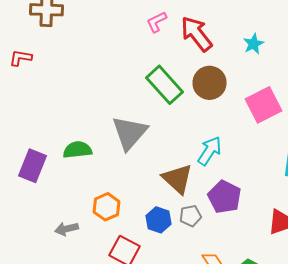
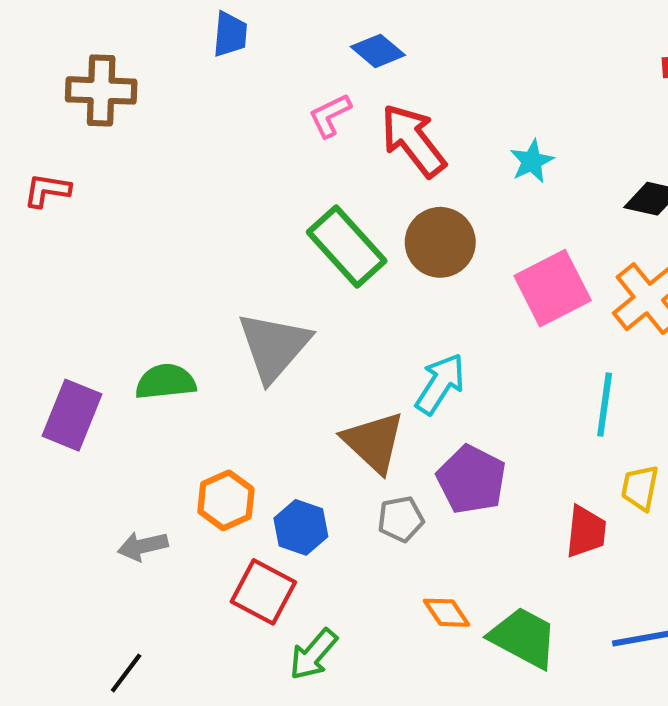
blue hexagon: (158, 220) -> (301, 527), moved

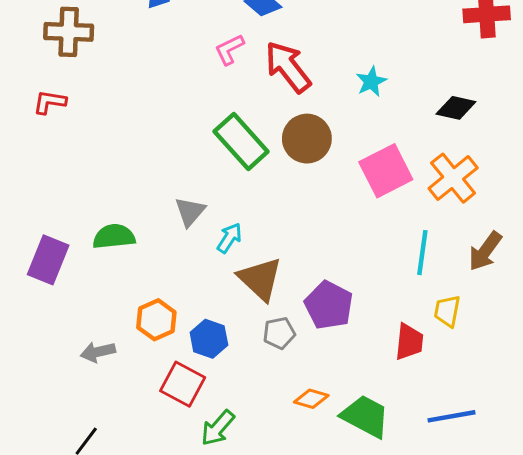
red L-shape: (47, 190) -> (50, 102), moved
gray triangle: (274, 346) -> (190, 212), size x0.6
cyan arrow: (440, 384) -> (229, 238), moved, size x0.7
orange diamond: (446, 613) -> (311, 399), turned -40

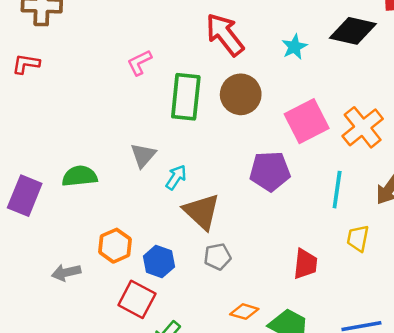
pink L-shape: (229, 49) -> (139, 63), moved
black diamond: (456, 108) -> (353, 31), moved, size x1.4
green rectangle: (241, 141) -> (186, 97), turned 48
purple pentagon: (329, 305) -> (270, 171), moved, turned -30
red trapezoid: (409, 342) -> (305, 264), moved

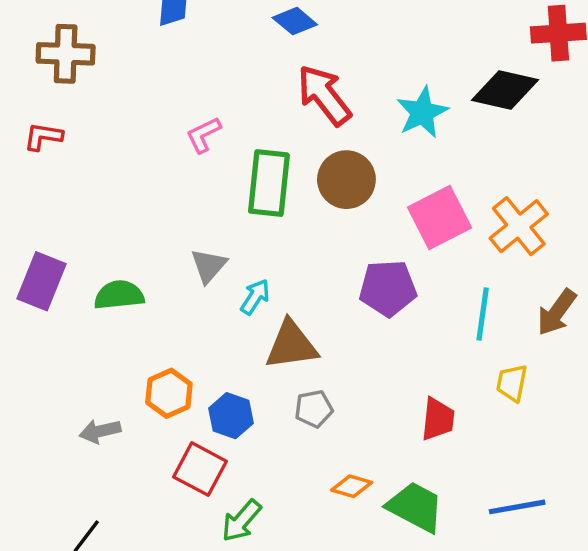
cyan star: (294, 47) -> (422, 112), size x1.4
purple rectangle: (25, 196) -> (41, 281), moved
brown triangle: (202, 211) -> (291, 345), turned -51

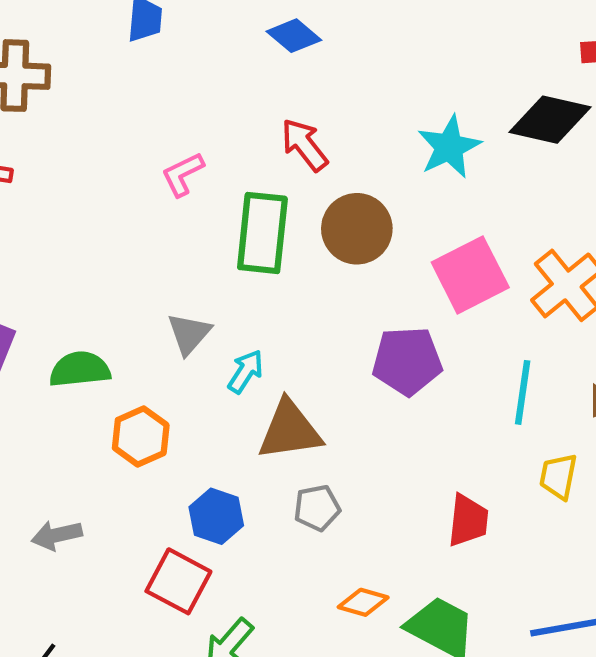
red arrow: (324, 95) -> (304, 145), moved, size x0.7
orange hexagon: (169, 393) -> (141, 437), moved

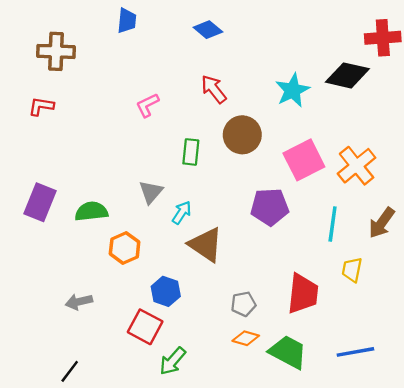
green rectangle: (262, 233) -> (191, 152), moved, size x0.6
brown triangle: (290, 430) -> (206, 245), turned 42
gray pentagon: (317, 508) -> (243, 304), moved
red trapezoid: (468, 520) -> (303, 294), size x1.4

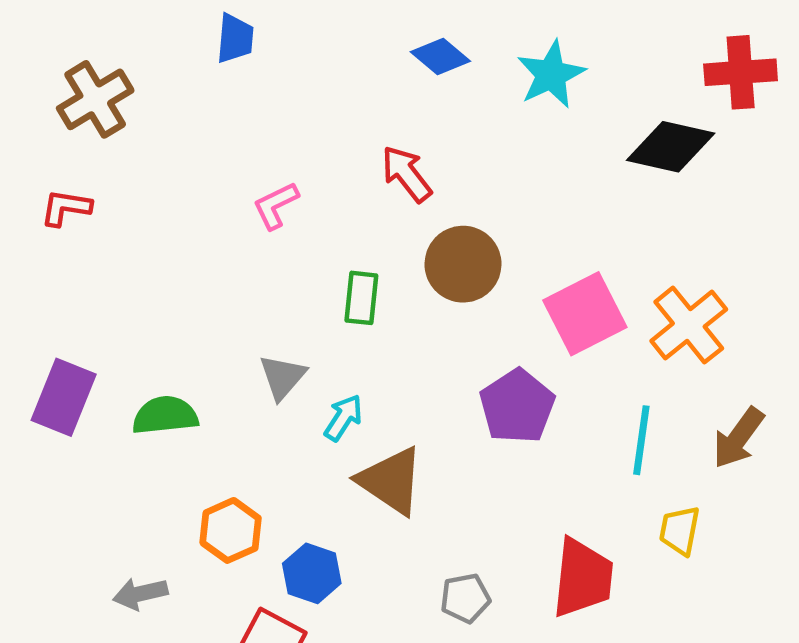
blue diamond: (208, 30) -> (440, 57), moved
brown cross: (56, 51) -> (95, 99), turned -33
cyan star: (293, 90) -> (551, 75), moved
purple pentagon: (270, 207) -> (517, 406), turned -30
orange hexagon: (125, 248) -> (231, 530), moved

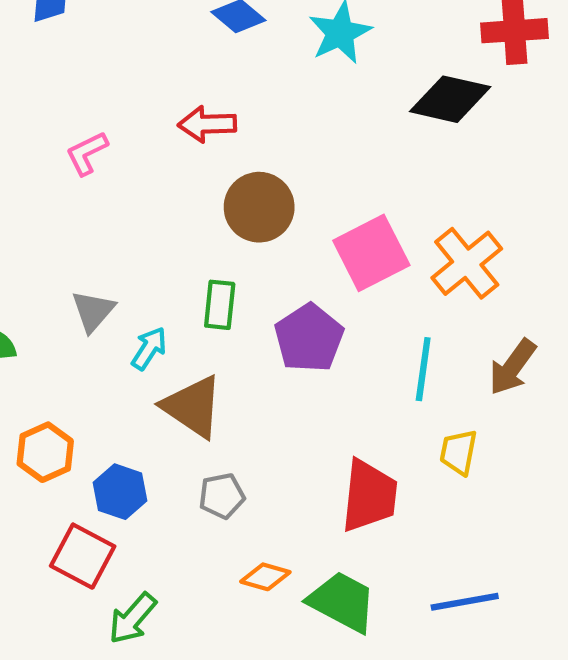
red arrow: (407, 174) -> (207, 124), turned -54
green rectangle: (361, 298) -> (220, 305), moved
gray pentagon: (465, 598) -> (222, 496), moved

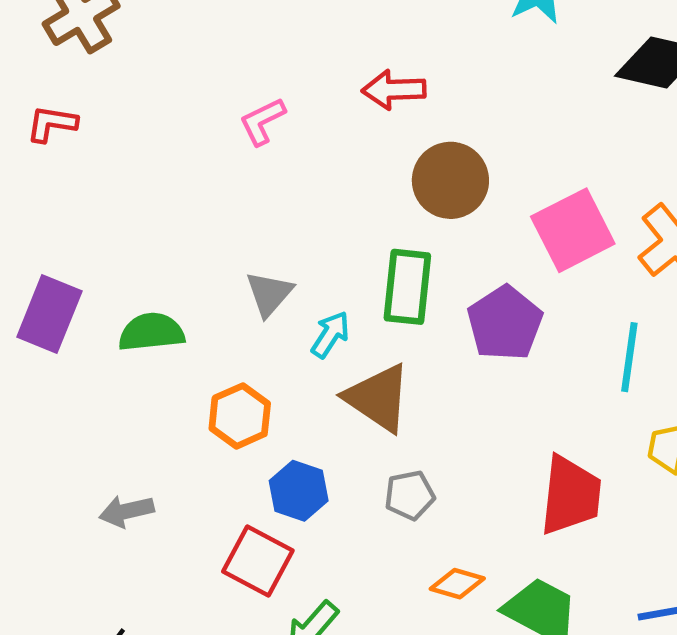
green rectangle: (220, 305) -> (407, 287), size x1.4
orange hexagon: (45, 452) -> (240, 416), moved

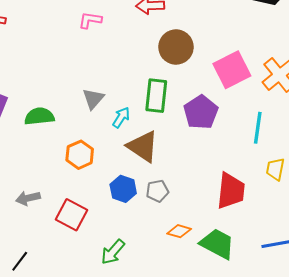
pink L-shape: (262, 121) -> (90, 20), turned 35
blue hexagon: (299, 491) -> (123, 189), moved
red square: (258, 561) -> (71, 215), moved

